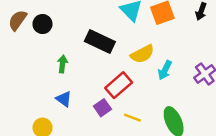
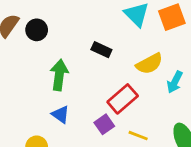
black rectangle: (100, 41) -> (101, 50), size x0.6
green arrow: (62, 64) -> (59, 75), size x1.5

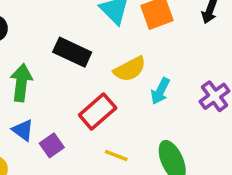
black rectangle: (101, 50) -> (72, 52), size x1.5
purple square: (104, 124) -> (52, 145), moved

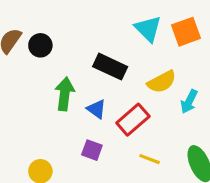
blue triangle: (23, 130) -> (97, 109), moved
purple square: (52, 145) -> (92, 150), turned -35

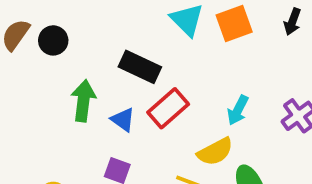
yellow semicircle: (162, 82) -> (215, 152), moved
red rectangle: (133, 120) -> (168, 108), moved

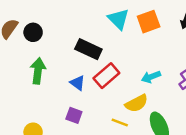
green arrow: (83, 101) -> (38, 71), moved
cyan arrow: (238, 110) -> (151, 77), turned 42

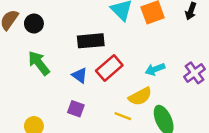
black rectangle: (88, 49) -> (91, 41), turned -30
green arrow: (38, 71) -> (39, 63), turned -45

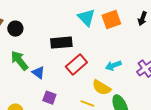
blue triangle: (80, 75) -> (38, 73), moved
yellow semicircle: (140, 96) -> (101, 88), turned 60

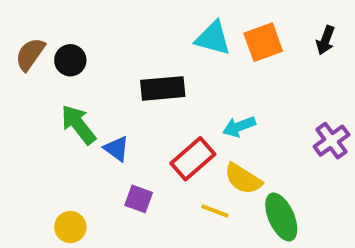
cyan triangle: (86, 18) -> (213, 38), turned -30
red rectangle: (76, 65) -> (193, 159), moved
cyan arrow: (113, 66) -> (239, 127), moved

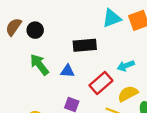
cyan triangle: (213, 38) -> (112, 18), turned -36
blue triangle: (117, 149) -> (68, 71), moved, turned -32
yellow semicircle: (243, 179) -> (128, 94), turned 120

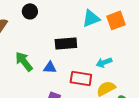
black circle: (35, 30) -> (30, 11), moved
red rectangle: (101, 83) -> (81, 79), turned 50

